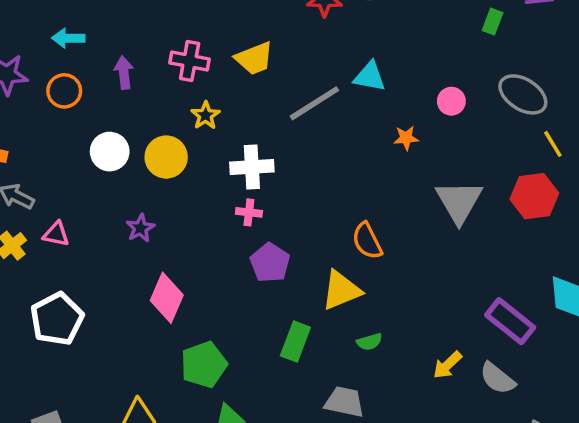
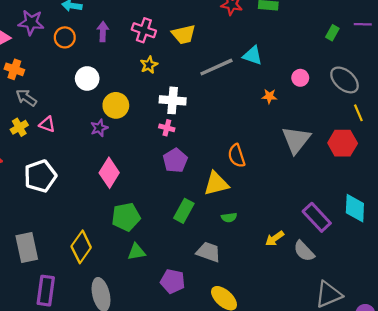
yellow circle: (166, 157) -> (116, 105), moved

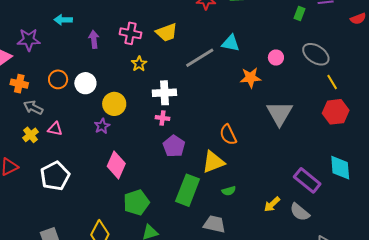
orange circle: (65, 37) -> (58, 79), moved
orange star: (269, 96) -> (251, 78), size x1.5
red hexagon: (343, 143) -> (336, 112), moved
green rectangle: (184, 211) -> (188, 190), size x1.4

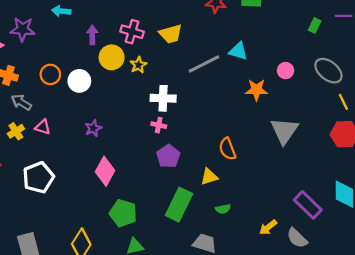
yellow circle: (114, 104) -> (112, 57), moved
yellow triangle: (213, 162) -> (209, 177), size x0.7
green pentagon: (136, 202) -> (123, 213), turned 30

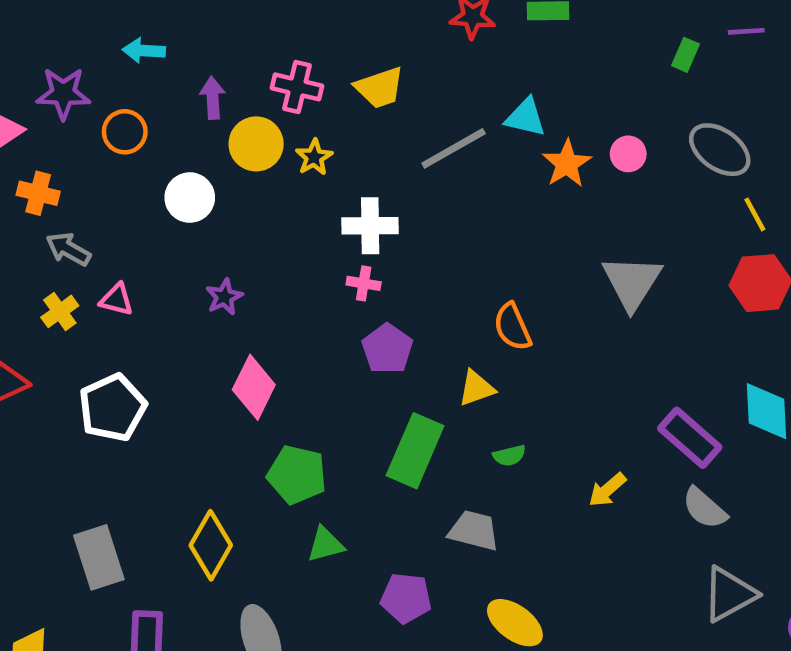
orange circle: (50, 74) -> (125, 132), moved
orange star: (256, 90) -> (567, 164), moved, turned -30
gray semicircle: (297, 238) -> (705, 508), moved

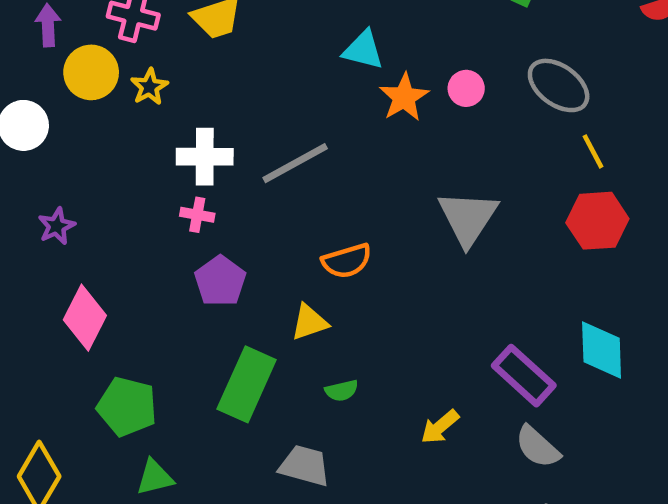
gray line: (454, 148) -> (295, 163), moved
orange semicircle: (512, 327) -> (347, 261), turned -84

